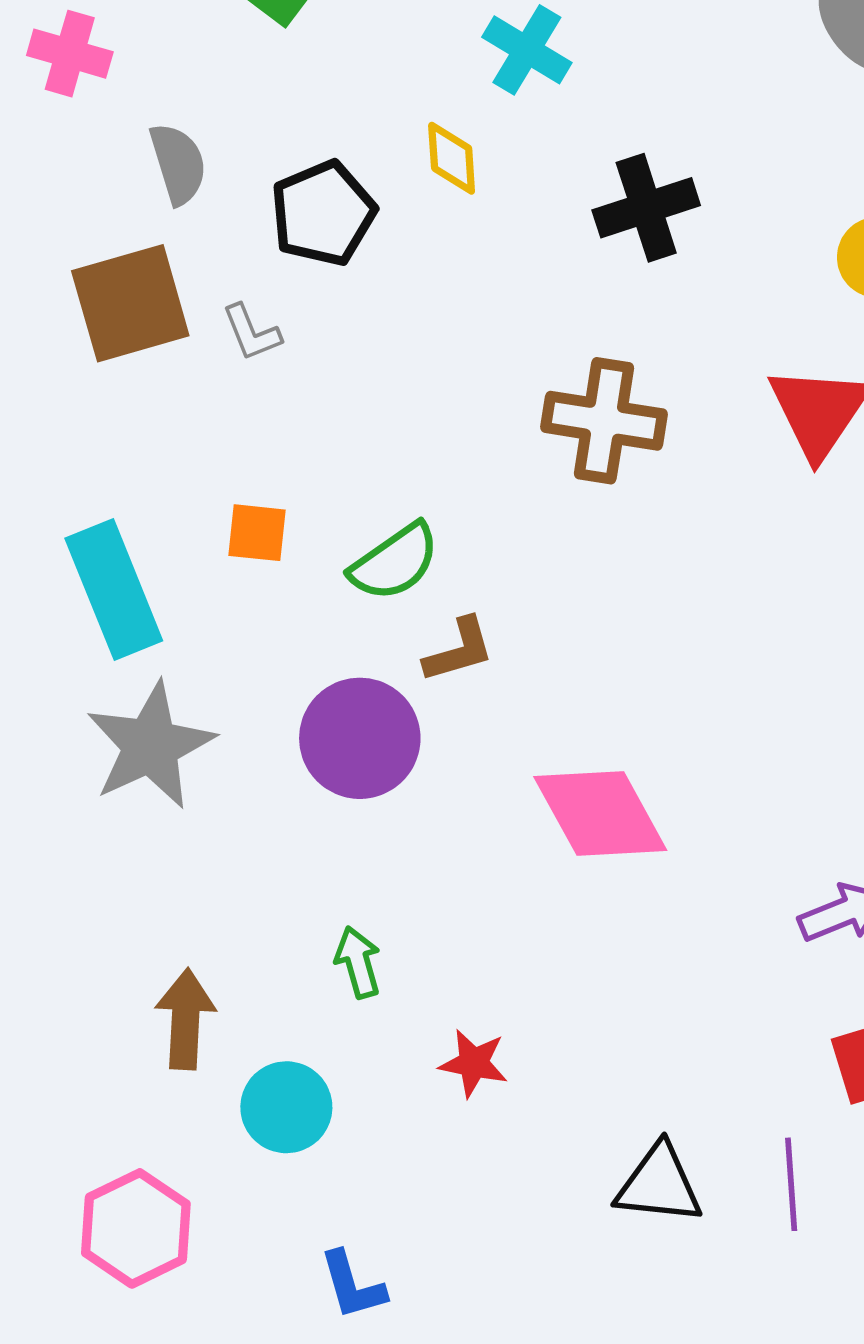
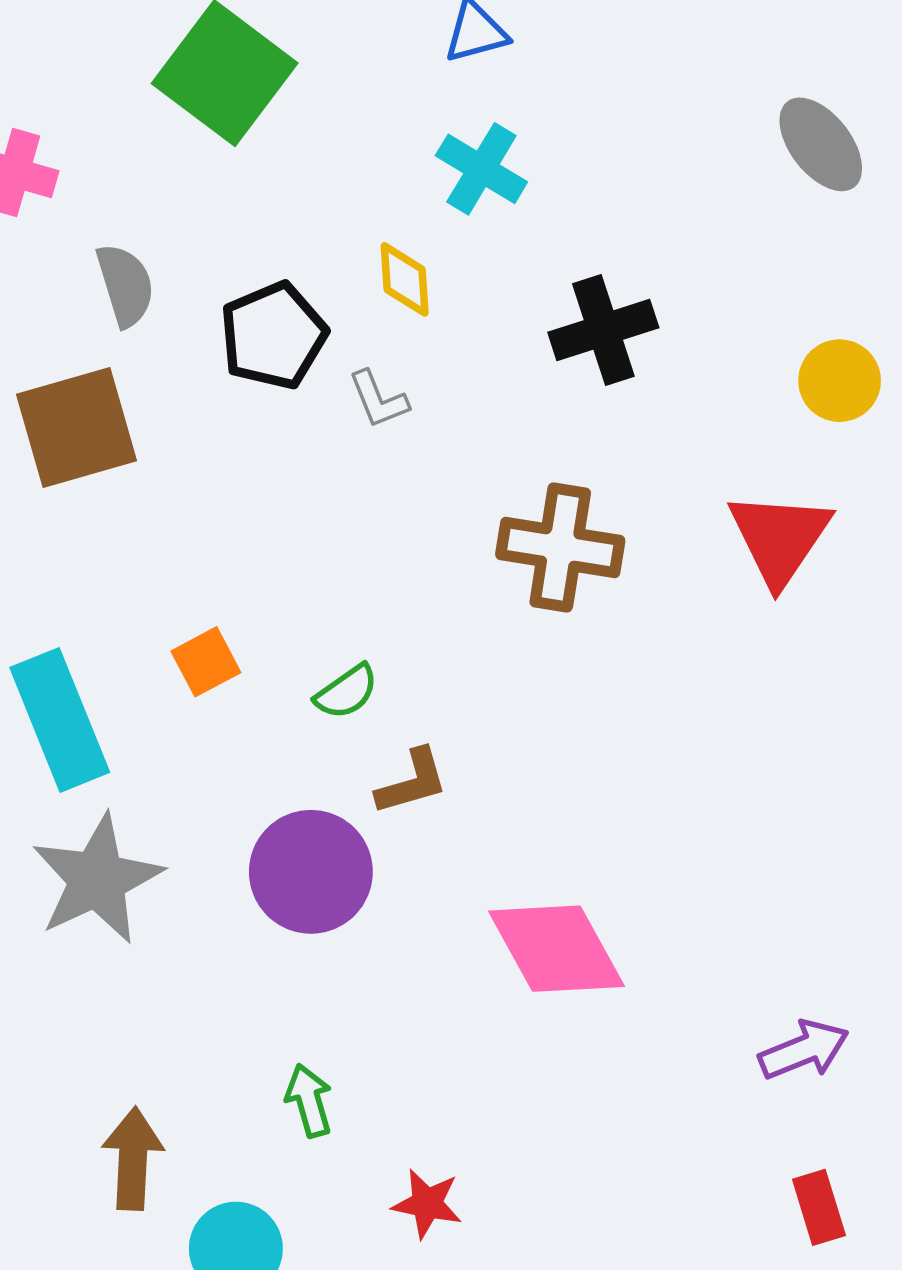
gray L-shape: (251, 333) -> (378, 399), moved
orange square: (257, 533) -> (206, 662), turned -34
green semicircle: (395, 562) -> (346, 692), size x0.7

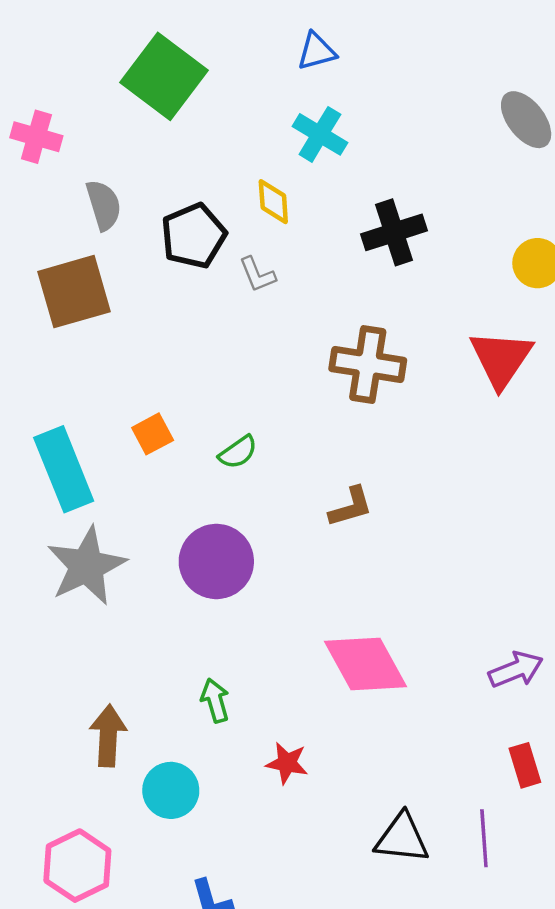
brown L-shape: (412, 782) -> (351, 507), moved
pink diamond: (556, 949) -> (366, 664), moved

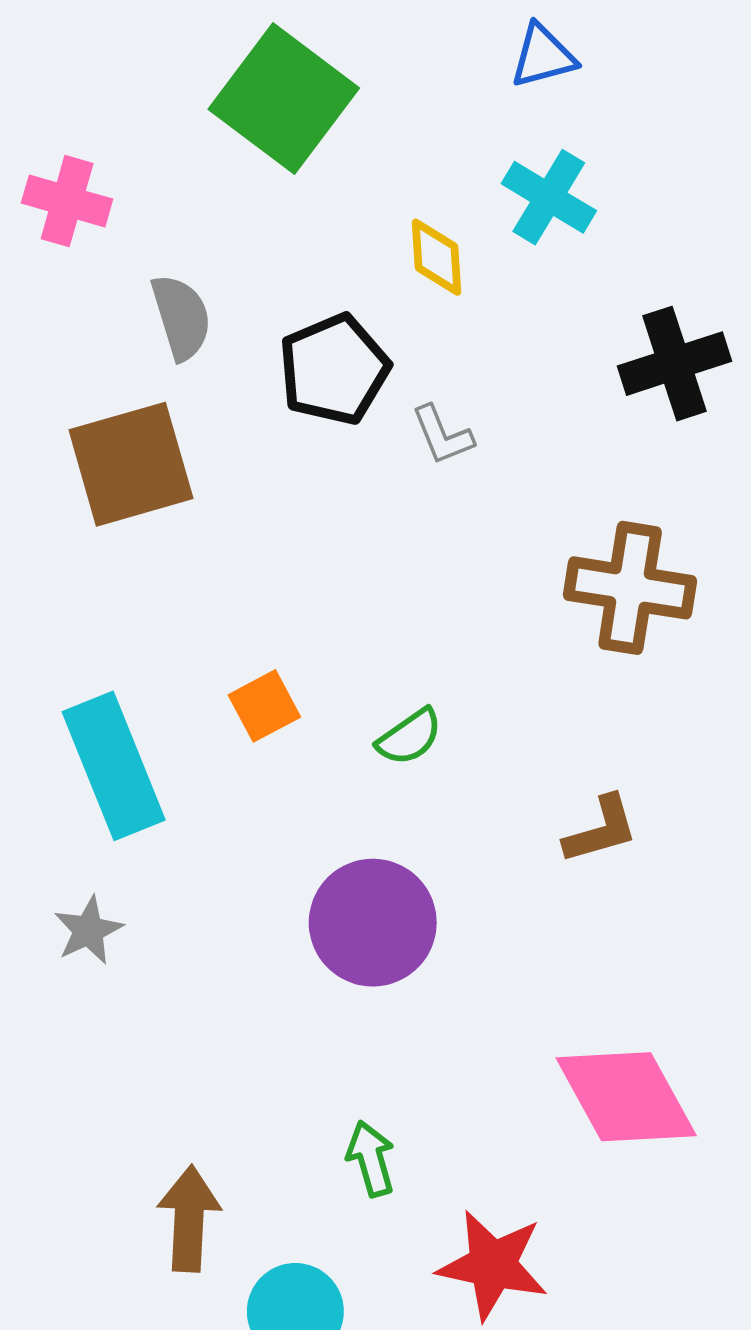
yellow diamond: (273, 202) -> (437, 257), moved
gray star: (87, 566) -> (88, 930), moved, size x0.5
red star: (287, 763) -> (493, 1265), size x1.5

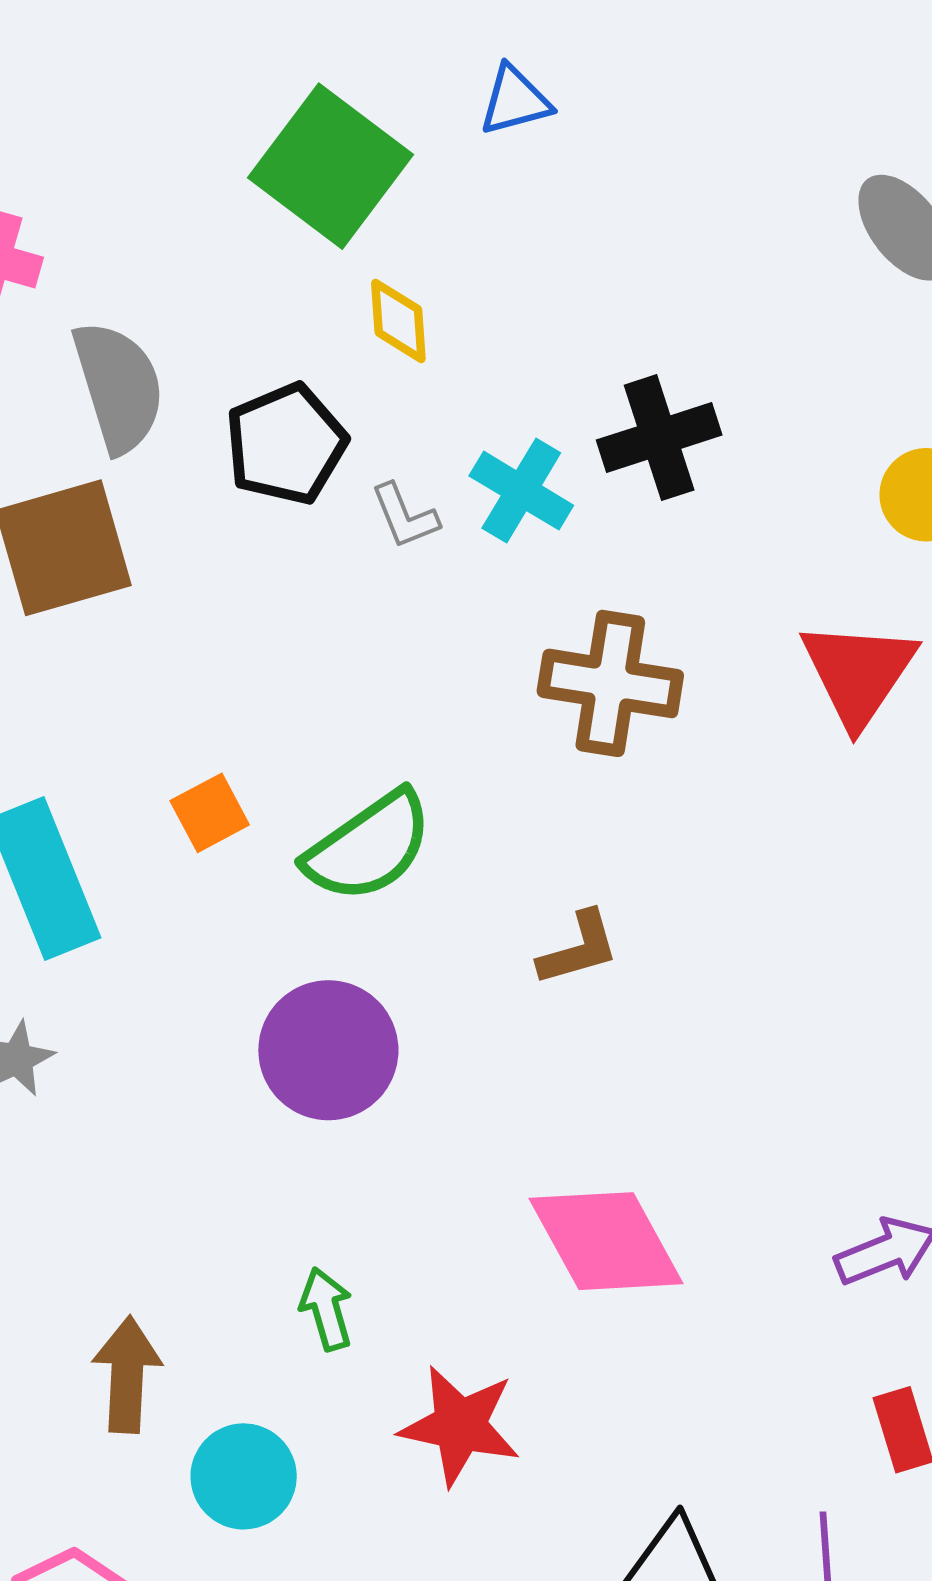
green square: (284, 99) -> (331, 166), moved
cyan cross: (549, 197) -> (521, 491), moved
gray semicircle: (181, 317) -> (118, 387), size x1.4
green semicircle: (409, 737) -> (369, 847), size x1.8

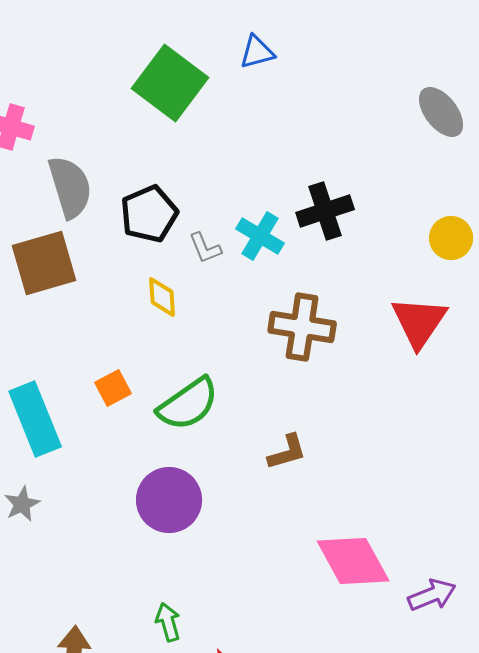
yellow diamond: (398, 321) -> (162, 297), moved
pink diamond: (606, 1241) -> (353, 561), moved

